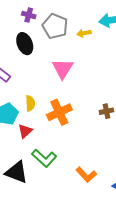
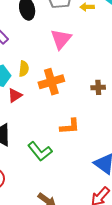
green L-shape: (44, 158) -> (40, 151), moved
orange L-shape: (86, 175) -> (70, 126), moved, turned -60

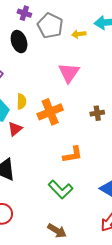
pink triangle: (61, 39) -> (69, 73), moved
green L-shape: (40, 151) -> (61, 189), moved

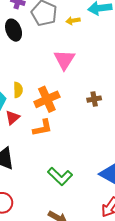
orange L-shape: (73, 155) -> (42, 128), moved

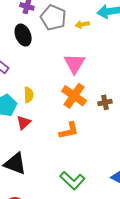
orange cross: (47, 99) -> (74, 96), moved, turned -30
orange L-shape: (42, 128) -> (69, 131), moved

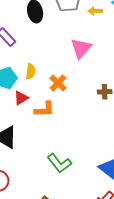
orange cross: (74, 96) -> (58, 83), moved, size x0.7
orange L-shape: (69, 131) -> (44, 109), moved

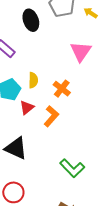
yellow arrow: (95, 11) -> (91, 13), turned 40
orange L-shape: (44, 109) -> (51, 116), turned -40

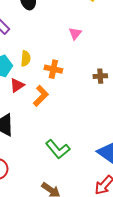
pink triangle: (81, 51) -> (75, 34), size x0.6
orange cross: (62, 89) -> (53, 69), turned -30

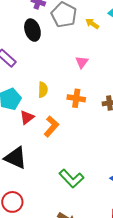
yellow semicircle: (26, 59) -> (43, 90), moved
orange cross: (53, 69) -> (76, 98), moved

